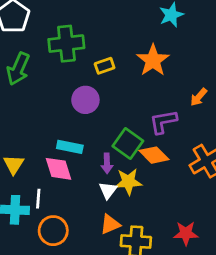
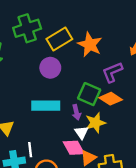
orange star: (153, 60) -> (90, 45), moved
yellow rectangle: (105, 66) -> (59, 39), size x1.6
cyan rectangle: (70, 147) -> (46, 106), size x1.4
pink diamond: (59, 169) -> (74, 148), moved

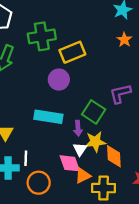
orange star: (90, 45) -> (124, 40), moved, size x0.6
orange diamond: (111, 99) -> (114, 156), moved, turned 45

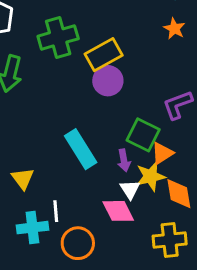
purple circle: (59, 80) -> (108, 81), moved
cyan rectangle: (48, 117) -> (81, 149), turned 56
orange triangle: (83, 176) -> (162, 153), moved

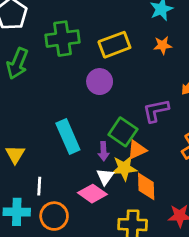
orange star: (174, 29) -> (163, 45), turned 30
yellow rectangle: (104, 55) -> (114, 45), moved
pink diamond: (118, 211) -> (92, 194), turned -36
cyan cross: (32, 228) -> (17, 212), moved

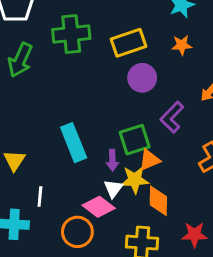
purple circle: (100, 82) -> (142, 78), moved
purple L-shape: (156, 111) -> (172, 117), turned -36
green square: (123, 132) -> (135, 140), turned 36
orange circle: (54, 216) -> (77, 232), moved

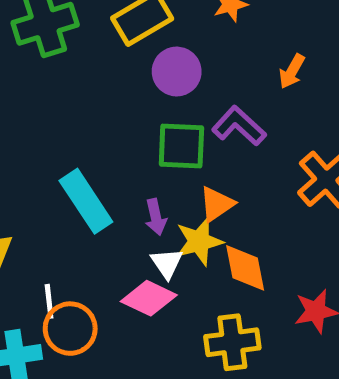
purple L-shape: (172, 117) -> (239, 126), turned 100
green square: (135, 140) -> (181, 146), moved, turned 32
orange circle: (77, 232) -> (70, 329), moved

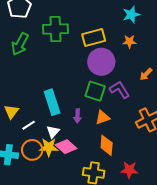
purple circle: (177, 72) -> (101, 62), size x1.4
yellow star: (199, 241) -> (49, 147), moved
white triangle: (167, 263) -> (53, 132), moved
white line: (49, 301) -> (29, 125), moved, turned 48

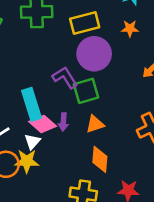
purple L-shape: (120, 90) -> (65, 77), moved
green square: (95, 91) -> (86, 91), turned -35
pink diamond: (66, 147) -> (43, 124), moved

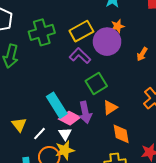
purple circle: (94, 54) -> (107, 42), moved
purple L-shape: (65, 77) -> (80, 56), moved
purple arrow: (63, 122) -> (85, 112), size x1.5

